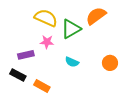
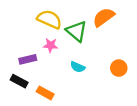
green triangle: (71, 29) -> (77, 31), turned -50

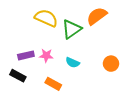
green triangle: (77, 31) -> (72, 29), turned 45
pink star: (51, 45) -> (46, 55), moved
orange rectangle: (45, 93) -> (53, 84), moved

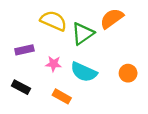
purple rectangle: (26, 55) -> (24, 50), moved
cyan semicircle: (73, 63) -> (84, 72), size x1.6

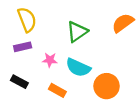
orange semicircle: (112, 18) -> (123, 23), moved
yellow semicircle: (54, 21) -> (27, 20), moved, turned 45
orange circle: (128, 73) -> (107, 86), moved, size x1.5

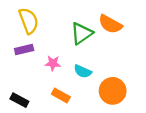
orange semicircle: (123, 23) -> (110, 24), moved, turned -115
cyan semicircle: (78, 68) -> (83, 71), size x0.7
black rectangle: (19, 82) -> (19, 100), moved

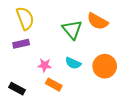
green triangle: (82, 33) -> (72, 29), turned -35
pink star: (53, 63) -> (45, 65), moved
orange circle: (113, 91) -> (105, 66), moved

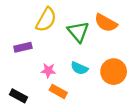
yellow semicircle: (25, 18) -> (46, 20), moved, turned 50

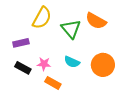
black rectangle: (19, 96) -> (23, 68), moved

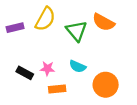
purple rectangle: (21, 43) -> (15, 28), moved
orange circle: (103, 65) -> (106, 85), moved
orange rectangle: (53, 83) -> (57, 89), turned -35

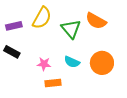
black rectangle: (25, 73) -> (12, 52), moved
orange circle: (106, 85) -> (102, 63), moved

